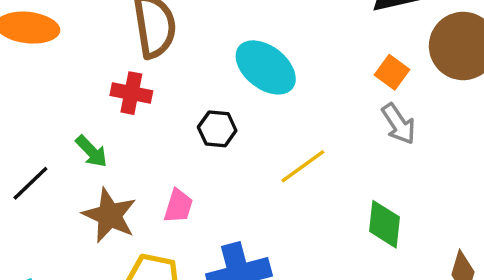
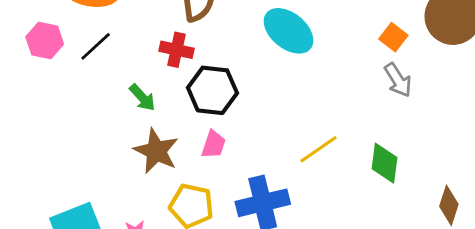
black hexagon: (217, 129) -> (212, 90), moved, size x1.6
yellow line: (303, 166) -> (318, 149), moved
black line: (30, 183) -> (96, 46), moved

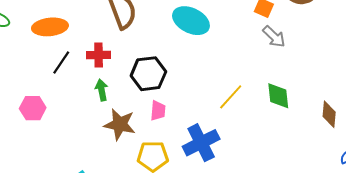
pink hexagon: (45, 41) -> (33, 108), moved
red cross: (176, 50) -> (99, 55), moved
green arrow: (142, 98) -> (102, 90), turned -135

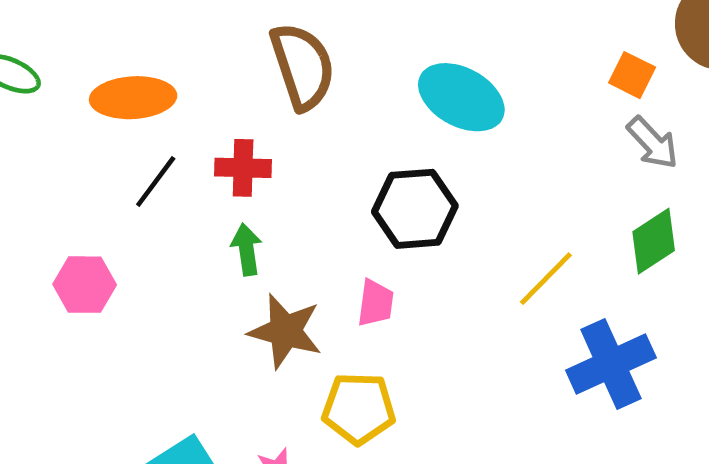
black hexagon: (148, 74) -> (415, 209), moved
green diamond: (278, 96) -> (654, 241), moved, turned 60
blue cross: (201, 143) -> (611, 364), moved

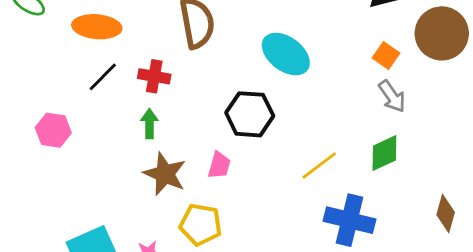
blue cross: (611, 364) -> (350, 220), turned 30

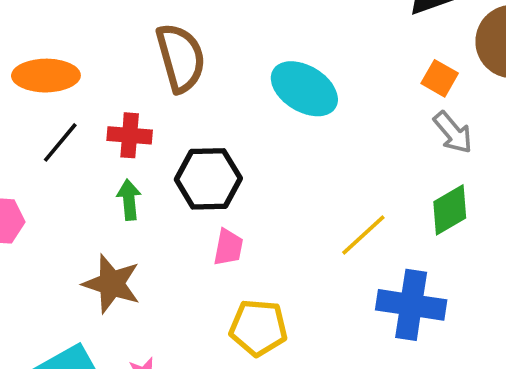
black hexagon: (250, 114) -> (208, 179), moved
brown star: (165, 174) -> (112, 284), moved
yellow pentagon: (201, 225) -> (258, 328), moved

